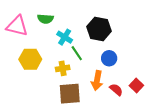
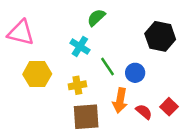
green semicircle: (45, 19) -> (96, 18), moved, turned 133
black hexagon: (99, 29) -> (160, 36), moved
green line: (77, 53) -> (108, 67), moved

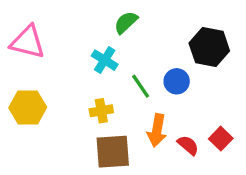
blue circle: (135, 73) -> (177, 81), moved
yellow hexagon: (37, 74) -> (28, 107), moved

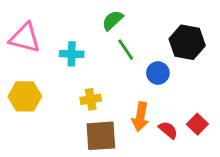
cyan cross: (105, 60) -> (72, 54), moved, turned -30
green line: (141, 86) -> (126, 50), moved

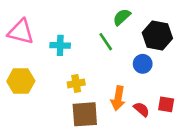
green semicircle: (113, 20) -> (122, 17), moved
blue circle: (158, 73) -> (143, 64), moved
red square: (197, 124) -> (166, 104), turned -35

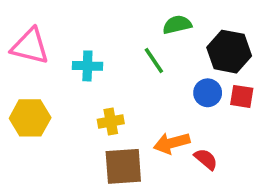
green semicircle: (122, 17) -> (177, 25), turned 30
orange arrow: (118, 98) -> (172, 143), turned 65
red square: (166, 104) -> (242, 96), moved

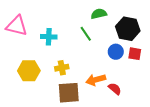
yellow hexagon: (30, 118) -> (29, 71), moved

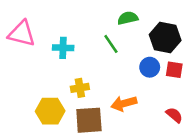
yellow hexagon: (29, 71) -> (50, 111), moved
red semicircle: (115, 89) -> (174, 115), moved

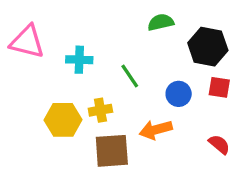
green line: (111, 44) -> (130, 76), moved
blue circle: (150, 67) -> (179, 94), moved
yellow hexagon: (50, 111) -> (63, 120), moved

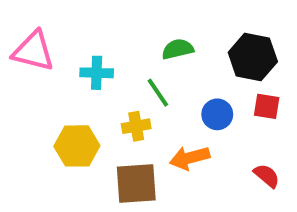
green semicircle: (161, 22) -> (178, 49), moved
yellow cross: (100, 110) -> (136, 126), moved

